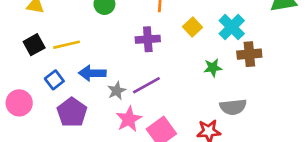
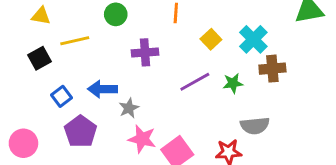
purple cross: (148, 39) -> (145, 52), moved
yellow line: (67, 45) -> (75, 41), moved
purple line: (146, 85) -> (195, 82), moved
pink circle: (19, 103) -> (23, 143), moved
pink star: (129, 119) -> (142, 139), turned -30

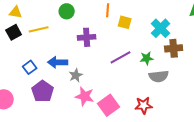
yellow square: (211, 39) -> (125, 22), moved, turned -32
black square: (40, 58) -> (14, 32), moved
gray semicircle: (255, 126) -> (159, 76), moved

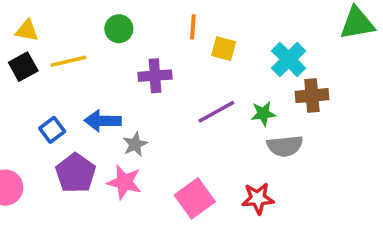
pink star: (85, 96) -> (124, 182), moved

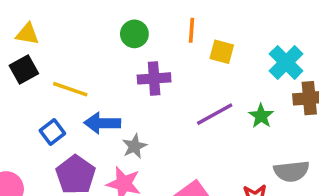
green circle: (119, 29) -> (134, 34), moved
yellow line: (68, 61) -> (70, 89), moved, turned 32
green star: (263, 114) -> (261, 116), turned -30
gray semicircle: (285, 146) -> (291, 171), moved

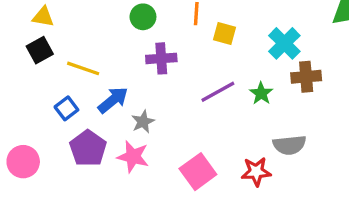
blue arrow: (102, 123) -> (113, 100), turned 140

